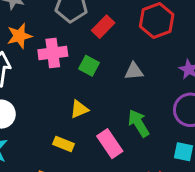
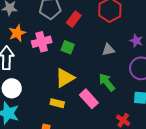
gray triangle: (134, 71) -> (108, 50), moved
yellow triangle: (79, 109) -> (65, 78), size x1.5

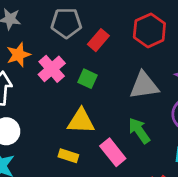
pink cross: (42, 42) -> (52, 69), turned -30
gray triangle: (108, 50) -> (144, 85), size x1.6
yellow triangle: (65, 78) -> (81, 121), turned 30

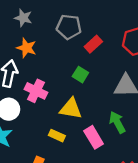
orange star: (18, 55) -> (26, 48), turned 30
pink cross: (52, 69) -> (36, 91), moved, turned -30

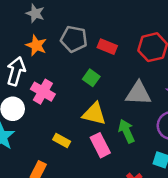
gray pentagon: (69, 27) -> (74, 39), moved
red rectangle: (93, 44) -> (107, 47), turned 60
yellow triangle: (71, 109) -> (94, 114), moved

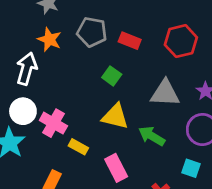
pink cross: (43, 92) -> (53, 123), moved
green arrow: (126, 131) -> (152, 136), turned -35
pink rectangle: (100, 145) -> (116, 168), moved

